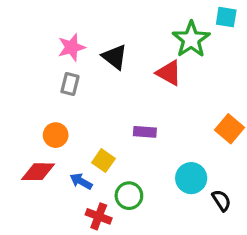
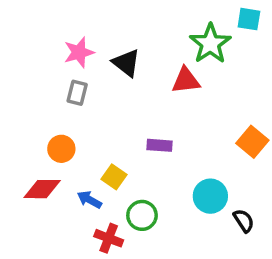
red triangle: (169, 73) -> (186, 80), turned -36

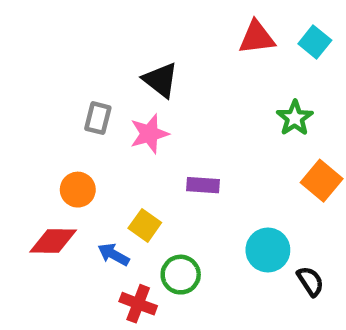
cyan square: (249, 19) -> (315, 42), moved, turned 30
green star: (210, 44) -> (295, 118), moved, size x0.7
pink star: (79, 52) -> (149, 134), moved
red triangle: (186, 80) -> (257, 38), moved

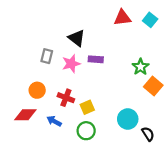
green star: (295, 118) -> (140, 67), moved
purple rectangle: (203, 185) -> (96, 59), moved
yellow square: (145, 225) -> (87, 107), moved, turned 32
red cross: (138, 304) -> (66, 98), moved

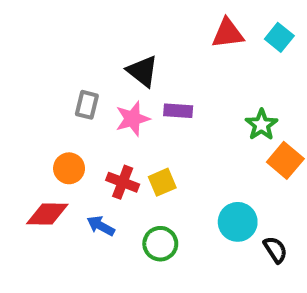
yellow square: (87, 107) -> (162, 182), moved

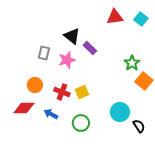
purple rectangle: (178, 111) -> (90, 48), moved, turned 40

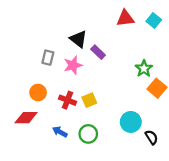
blue arrow: (51, 114) -> (60, 132), moved

